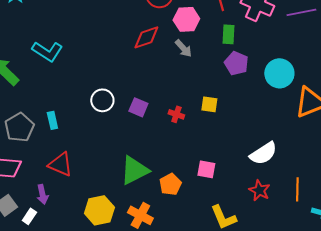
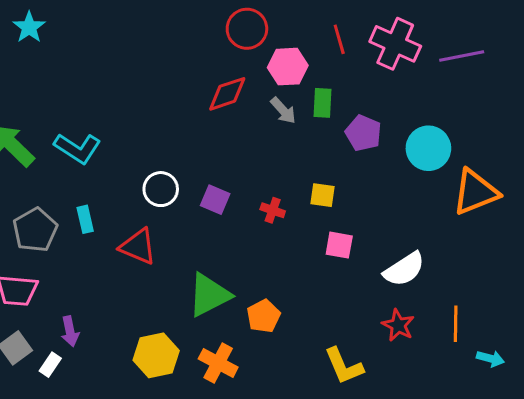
green rectangle: (228, 34) -> (323, 103), moved
cyan L-shape: (47, 51) -> (78, 148), moved
red triangle: (60, 164) -> (138, 247), moved
pink square: (206, 169) -> (339, 245), moved

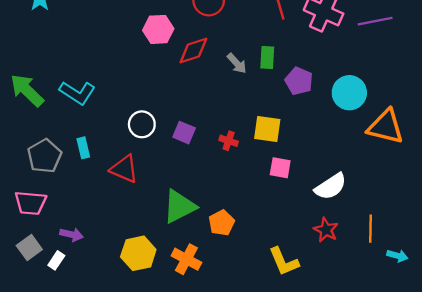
pink hexagon: (288, 67) -> (158, 29), moved
orange triangle: (475, 192) -> (386, 127), turned 36
yellow square: (323, 195) -> (267, 129), size x1.4
purple arrow: (70, 331) -> (72, 235), turned -65

